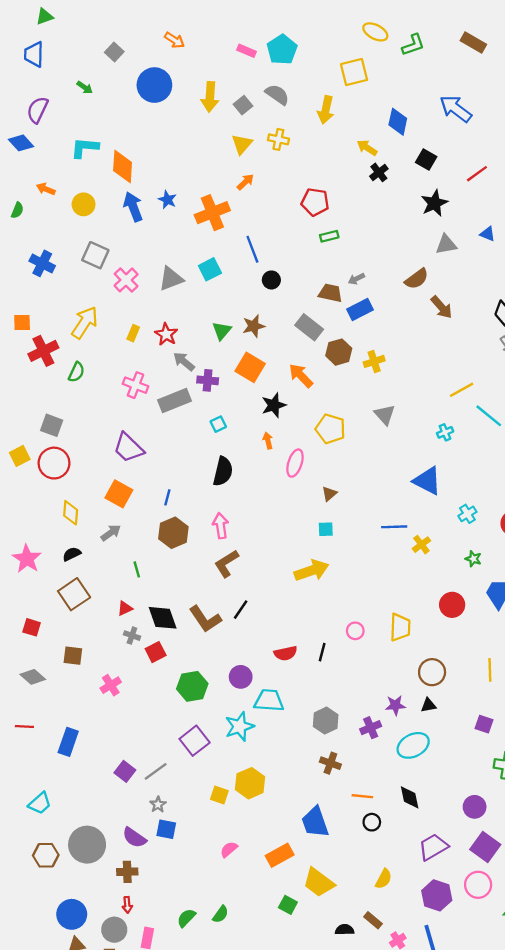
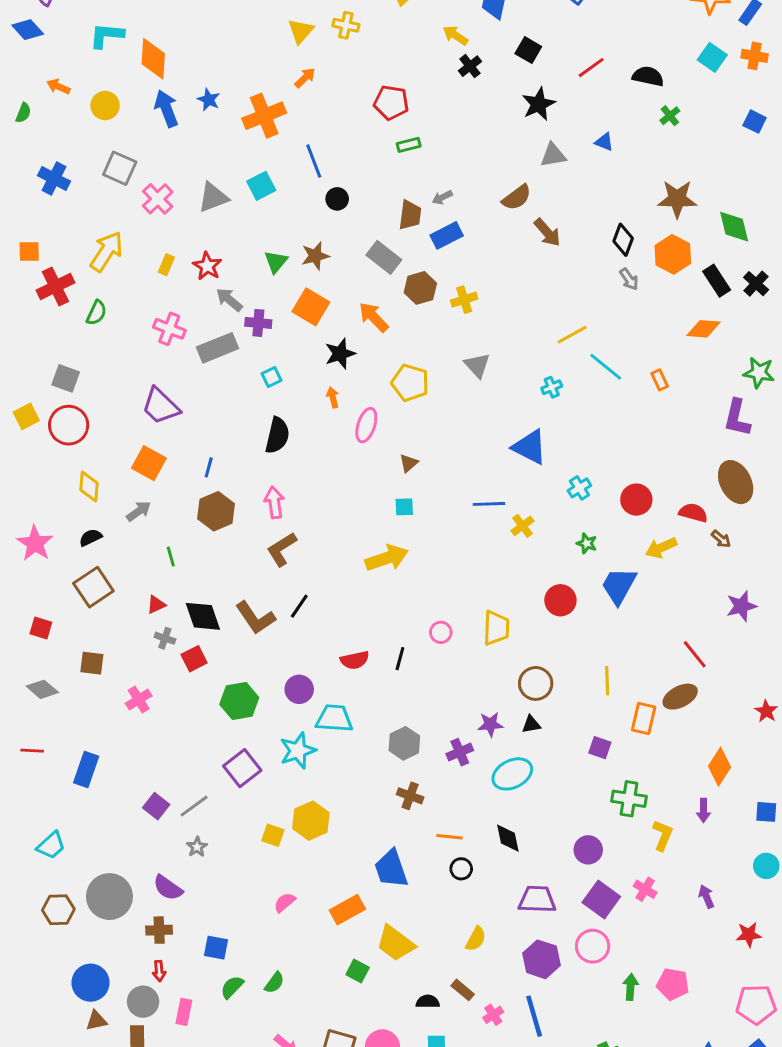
brown trapezoid: (330, 293) -> (410, 215), turned 85
blue square: (166, 829) -> (216, 948), moved
purple trapezoid: (433, 847) -> (537, 899), turned 32

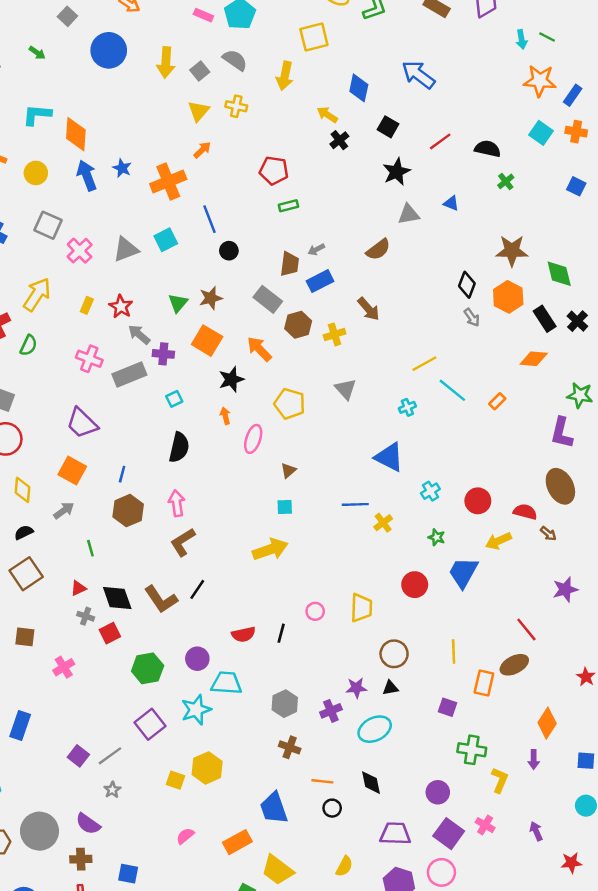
brown arrow: (547, 232) -> (369, 309), moved
orange rectangle: (660, 380) -> (497, 401), turned 70

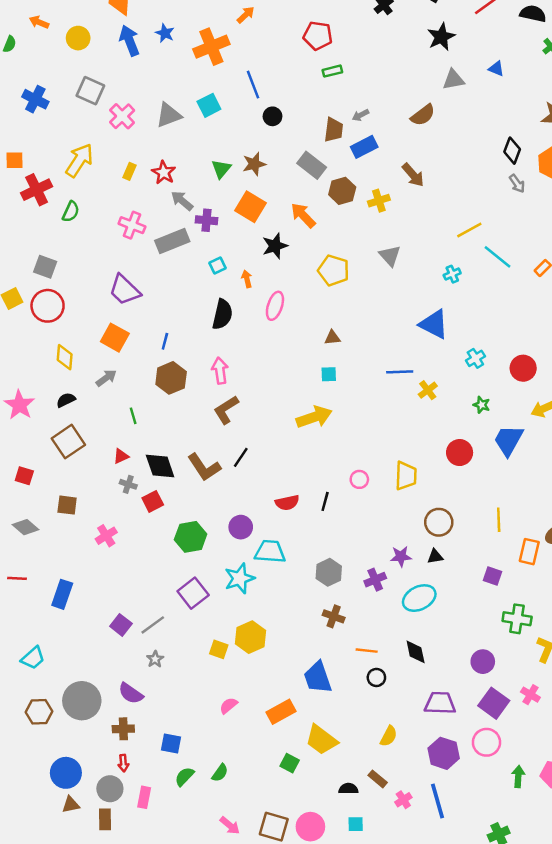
orange arrow: (225, 416) -> (247, 279), moved
pink ellipse: (253, 439) -> (275, 306), moved
brown triangle: (288, 470) -> (332, 338), turned 35

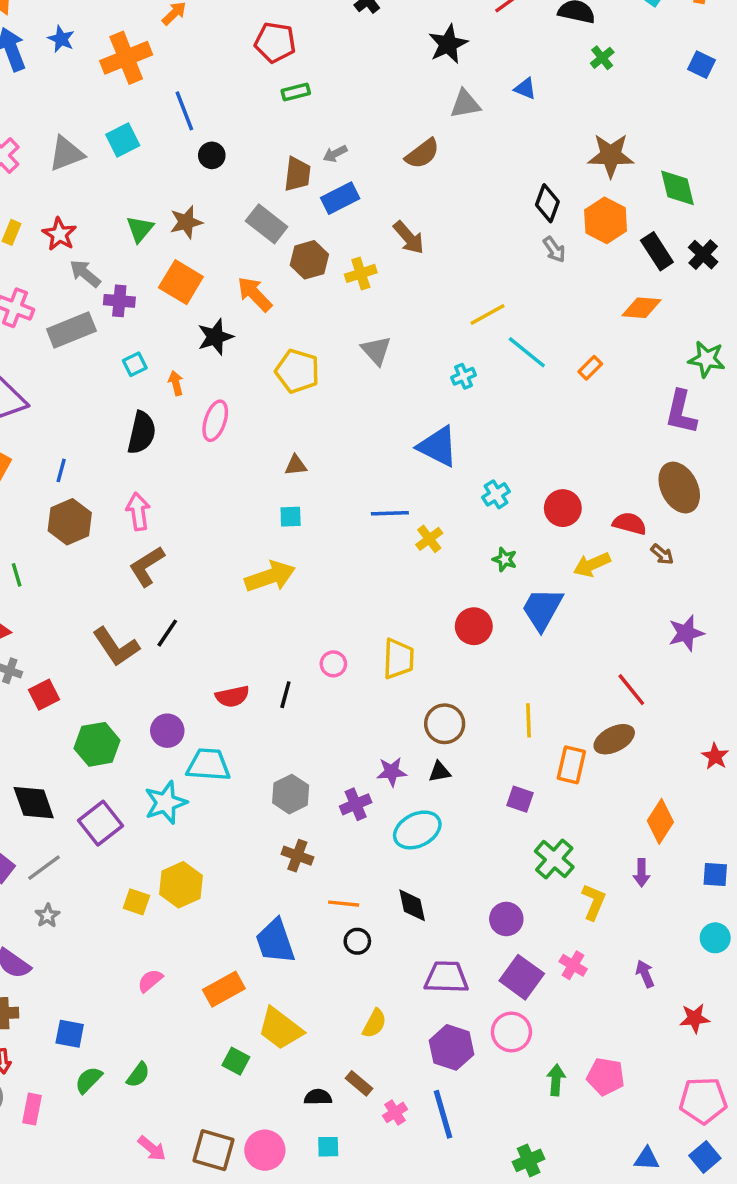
black diamond: (160, 466) -> (34, 803), moved
green cross: (517, 619) -> (554, 859), turned 32

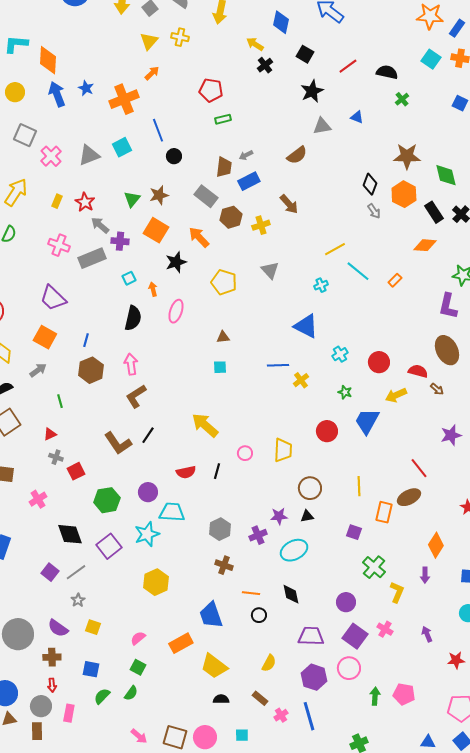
yellow arrow: (270, 577) -> (205, 425), moved, turned -120
yellow square: (136, 902) -> (93, 627), moved
green square: (236, 1061) -> (138, 667), moved
black semicircle: (318, 1097) -> (221, 699), moved

